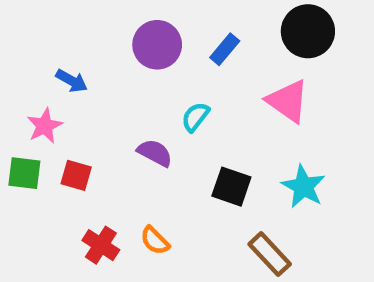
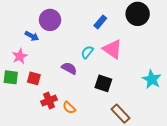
purple circle: (157, 45) -> (50, 20), moved
pink triangle: (288, 101) -> (112, 49), moved
cyan star: (303, 187) -> (152, 79), moved
red cross: (101, 245) -> (49, 101), moved, turned 35

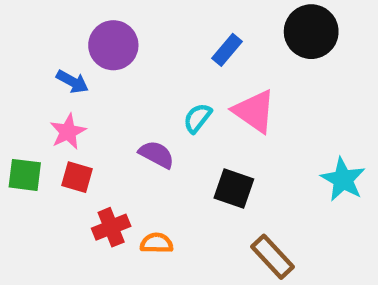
pink star: (20, 56) -> (68, 132), moved
orange semicircle: (69, 108) -> (157, 243), turned 136

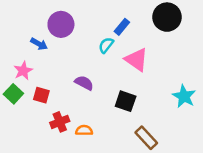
cyan semicircle: (197, 118) -> (106, 45), moved
pink star: (68, 132) -> (23, 71), moved
green square: (25, 175) -> (13, 94), turned 36

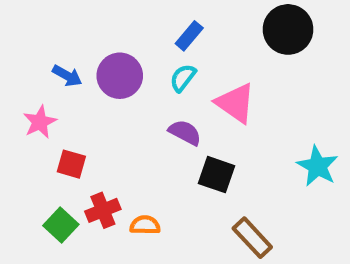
purple circle: (61, 24) -> (120, 76), moved
blue rectangle: (122, 27) -> (189, 36), moved
purple semicircle: (84, 83) -> (185, 133), moved
green square: (13, 94) -> (61, 225), moved

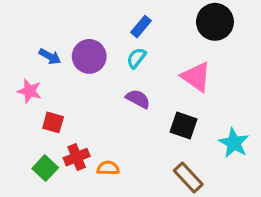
pink triangle: (235, 103) -> (196, 77), moved
pink star: (40, 122) -> (29, 91), turned -30
cyan star: (317, 166) -> (234, 143), moved
black square: (216, 175) -> (184, 126), moved

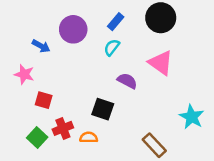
black circle: (215, 22) -> (161, 18), moved
purple circle: (89, 56) -> (73, 29), moved
purple semicircle: (138, 99) -> (127, 81), moved
black square: (184, 126) -> (103, 109), moved

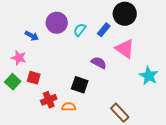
blue rectangle: (116, 22) -> (104, 30), moved
cyan semicircle: (112, 47) -> (80, 30), moved
cyan star: (192, 117) -> (149, 76), moved
green square: (37, 137) -> (13, 82), moved

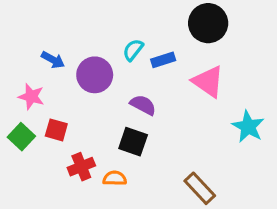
purple circle: (57, 23) -> (95, 75), moved
blue rectangle: (104, 30) -> (163, 60), moved, turned 32
purple semicircle: (99, 63) -> (143, 105), moved

